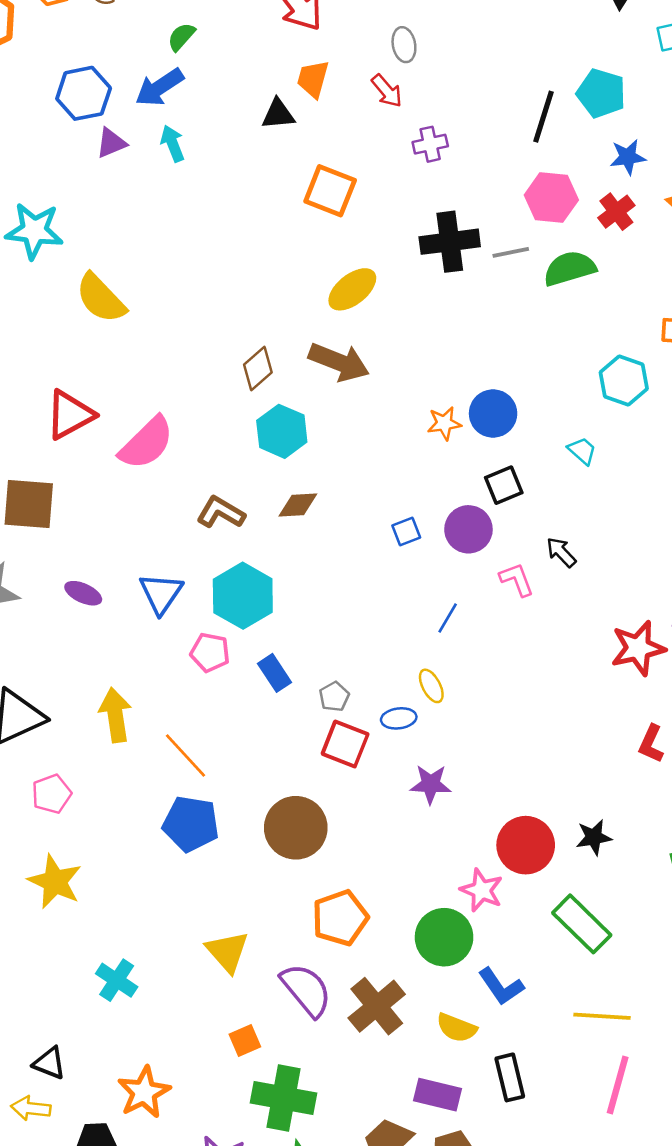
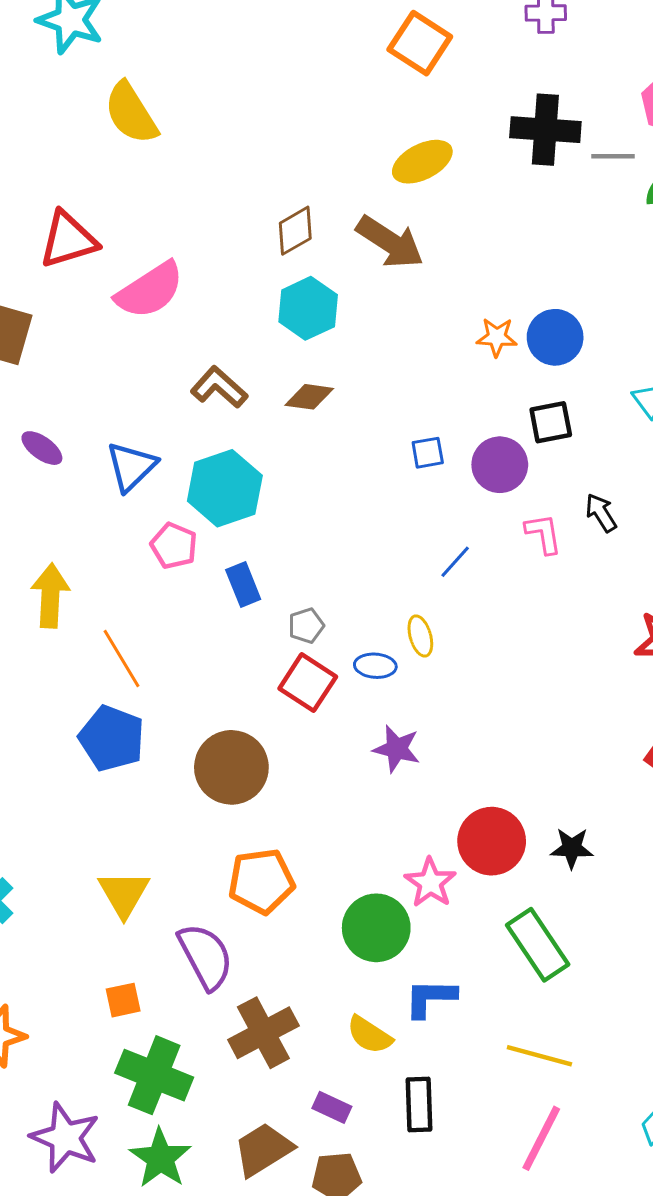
blue L-shape: (501, 987) -> (430, 998), turned 114
brown cross: (377, 1006) -> (263, 1033), moved
purple rectangle: (437, 1095) -> (332, 1107), size x0.7

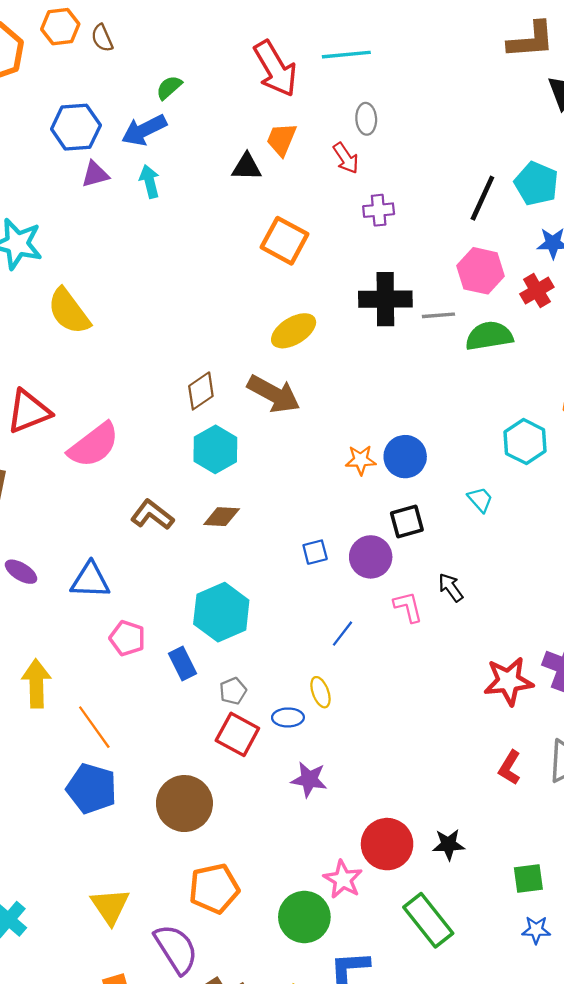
blue triangle: (131, 466) -> (90, 580), turned 51
cyan hexagon: (225, 488) -> (221, 612), moved

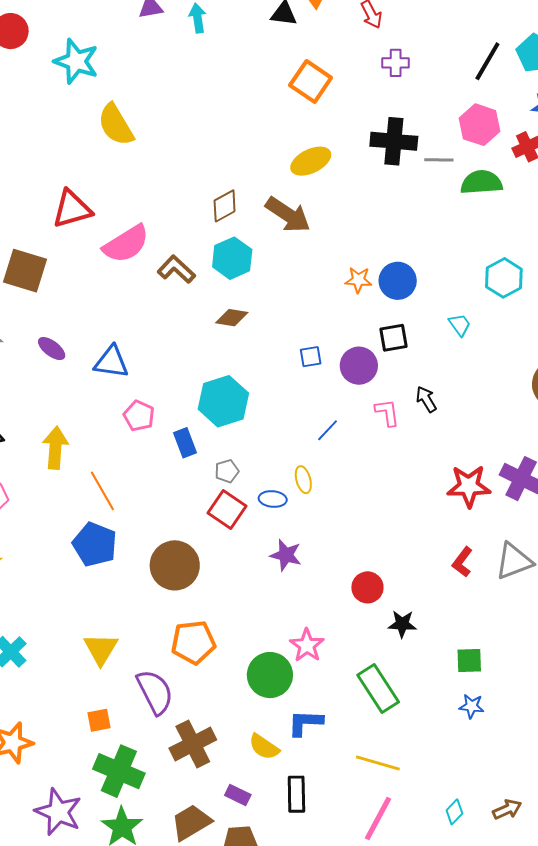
brown L-shape: (152, 515) -> (176, 269), moved
red circle: (387, 844) -> (367, 587), moved, size x0.7

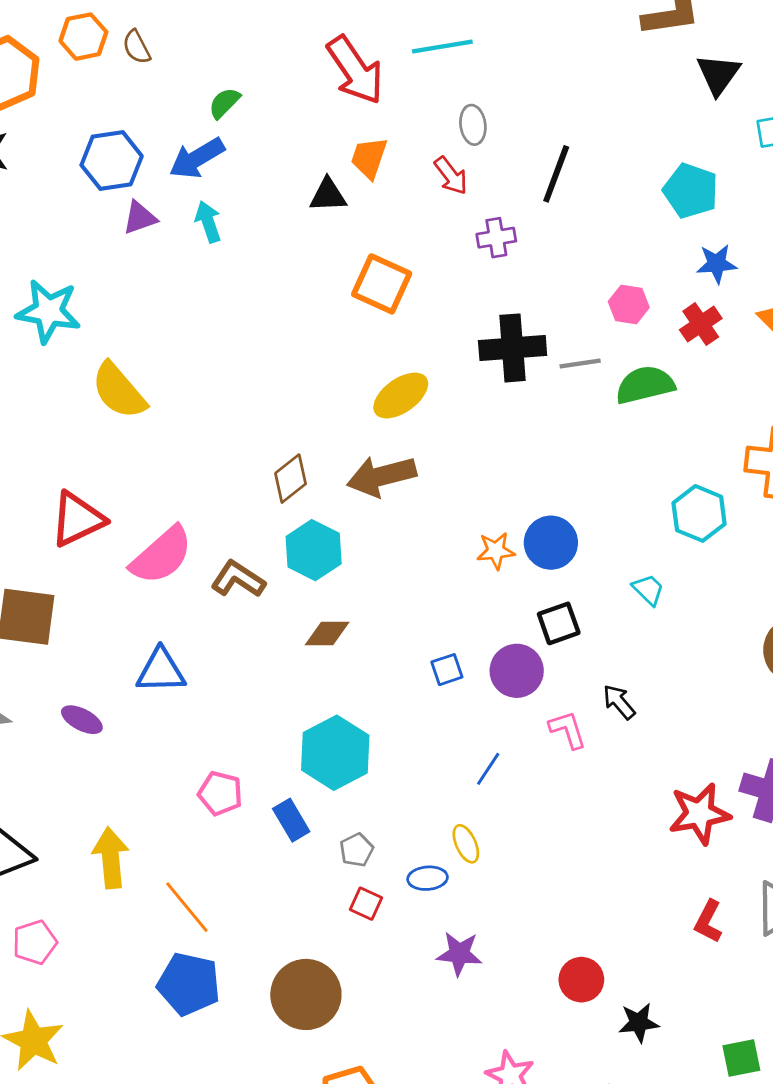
black line: (487, 61) -> (556, 174), moved
pink hexagon: (480, 125) -> (629, 304), size x0.7
brown arrow: (288, 215) -> (382, 476), turned 141
blue triangle: (111, 362) -> (161, 671), moved
red square: (227, 509) -> (366, 904), size x0.6

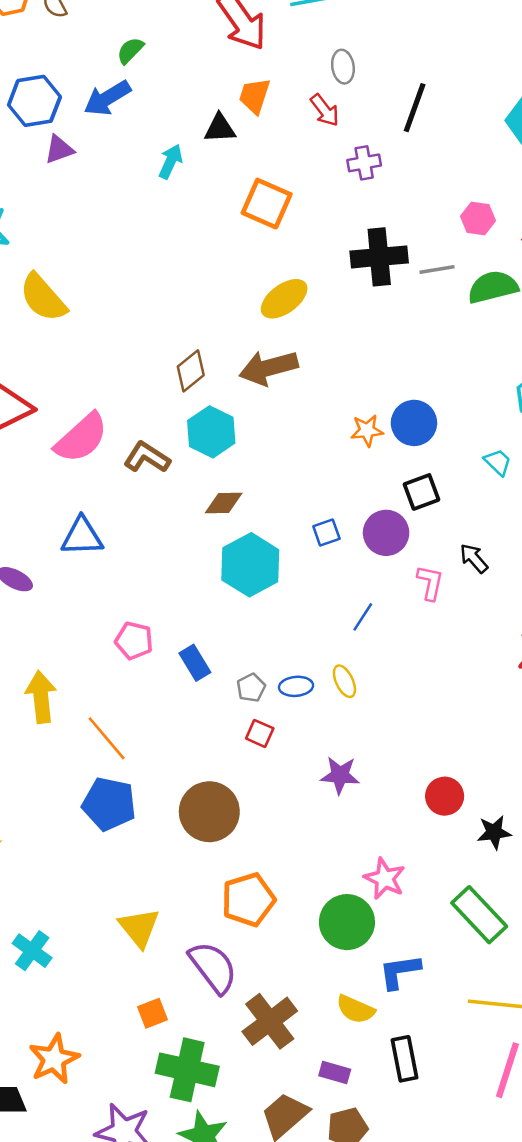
cyan arrow: (208, 222) -> (171, 161), moved, turned 44
pink L-shape: (568, 730) -> (430, 583), turned 30
cyan hexagon: (335, 753) -> (250, 565), moved
blue ellipse: (428, 878) -> (296, 686), moved

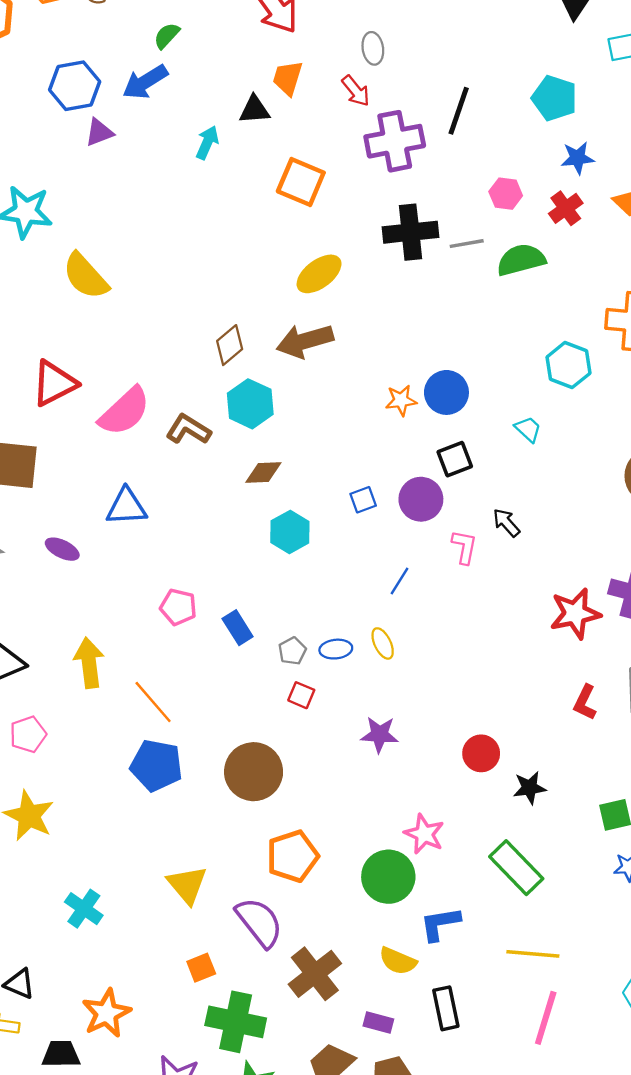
black line: (415, 108) -> (459, 111), moved
purple cross: (364, 163) -> (395, 141), size x1.8
cyan hexagon: (250, 565) -> (290, 532), size x0.7

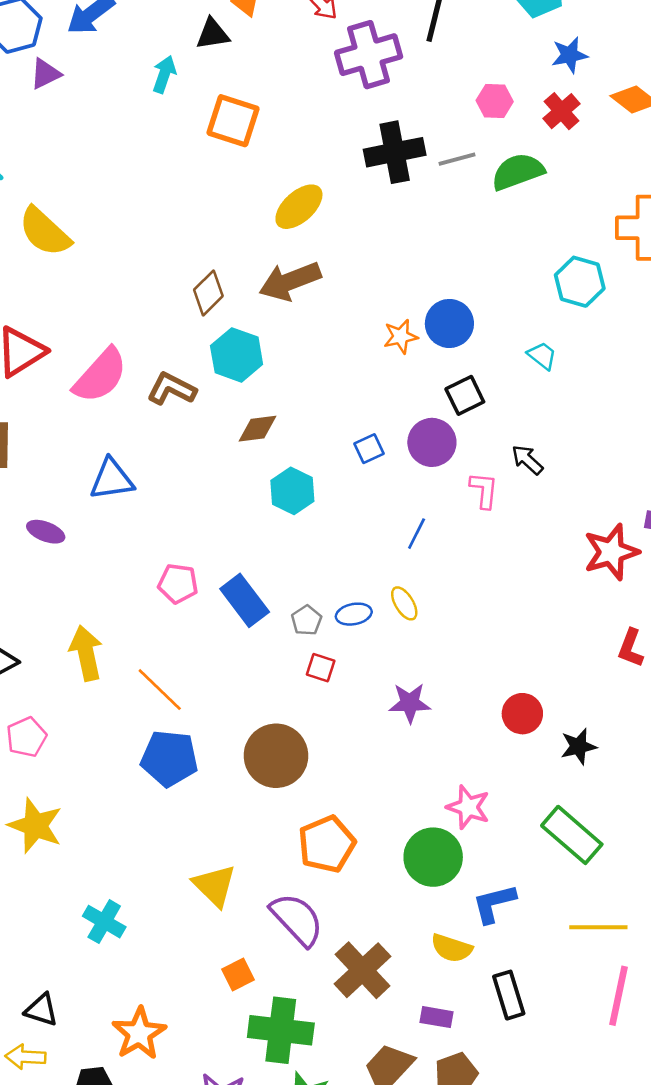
orange square: (301, 182) -> (233, 121), moved
blue rectangle: (238, 628) -> (245, 600), size x1.4

